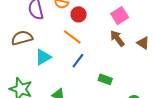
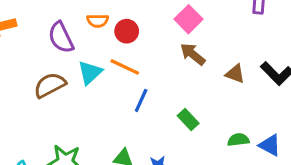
brown triangle: (143, 43) -> (235, 74), moved
cyan triangle: (43, 57) -> (90, 73), moved
green rectangle: (105, 79) -> (188, 120), turned 40

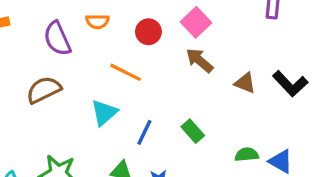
red circle: (127, 31) -> (148, 32), moved
cyan triangle: (90, 73) -> (104, 113), moved
blue line: (141, 100) -> (144, 132), moved

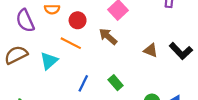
red circle: (148, 32) -> (78, 20), moved
brown arrow: (200, 60) -> (108, 36), moved
cyan triangle: (104, 113) -> (49, 61), moved

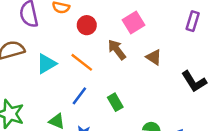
orange line: (71, 43) -> (82, 62), moved
brown triangle: (151, 50) -> (154, 57), moved

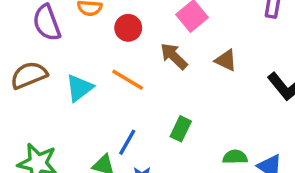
blue line: (79, 96) -> (127, 142), moved
green rectangle: (115, 102) -> (181, 129), turned 63

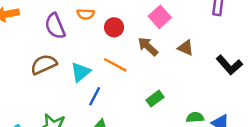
green rectangle: (181, 129) -> (155, 99), turned 30
blue line: (127, 142) -> (95, 96), moved

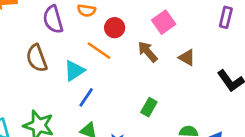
brown semicircle: (44, 64) -> (37, 58), turned -92
orange line: (115, 65) -> (99, 51), moved
green rectangle: (155, 99) -> (149, 107), turned -30

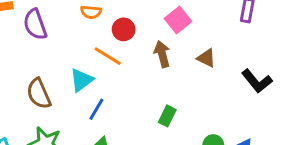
purple semicircle: (53, 19) -> (35, 24), moved
brown arrow: (148, 52) -> (162, 54), turned 30
brown semicircle: (37, 58) -> (39, 94), moved

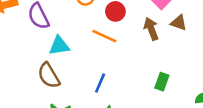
brown triangle: (206, 58) -> (179, 23), moved
cyan triangle: (81, 80) -> (59, 46), moved, turned 35

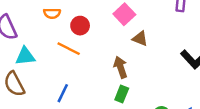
brown arrow: (151, 29) -> (121, 67), moved

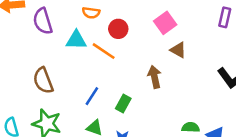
cyan triangle: (25, 56) -> (76, 40), moved
green rectangle: (122, 94) -> (123, 104), moved

